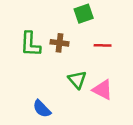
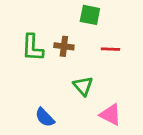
green square: (84, 14) -> (90, 15), turned 30
pink triangle: (103, 90) -> (110, 115), moved

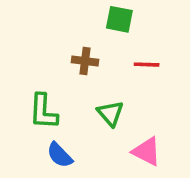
green L-shape: (33, 48) -> (43, 112), moved

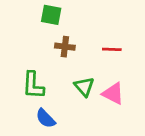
green square: (119, 19) -> (51, 15), moved
pink triangle: (147, 151) -> (113, 94), moved

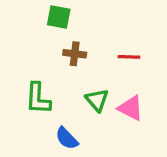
blue semicircle: (46, 118) -> (67, 138), moved

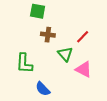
red line: (129, 57) -> (83, 37), turned -48
green triangle: (97, 100) -> (65, 54), moved

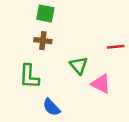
brown cross: (48, 35) -> (43, 41), moved
red line: (83, 37) -> (116, 47), moved, turned 40

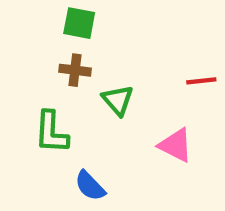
green triangle: (79, 65) -> (118, 100), moved

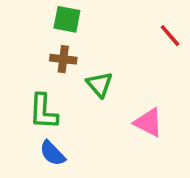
red line: (201, 81) -> (170, 36), moved, turned 55
blue semicircle: (90, 186) -> (52, 153), moved

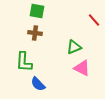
green triangle: (99, 84) -> (74, 47), moved, turned 49
blue semicircle: (52, 153) -> (38, 84), moved

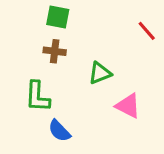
green triangle: (74, 47) -> (100, 73), moved

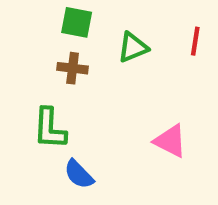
red line: (147, 31) -> (195, 41), turned 50
green triangle: (100, 73) -> (133, 47), moved

